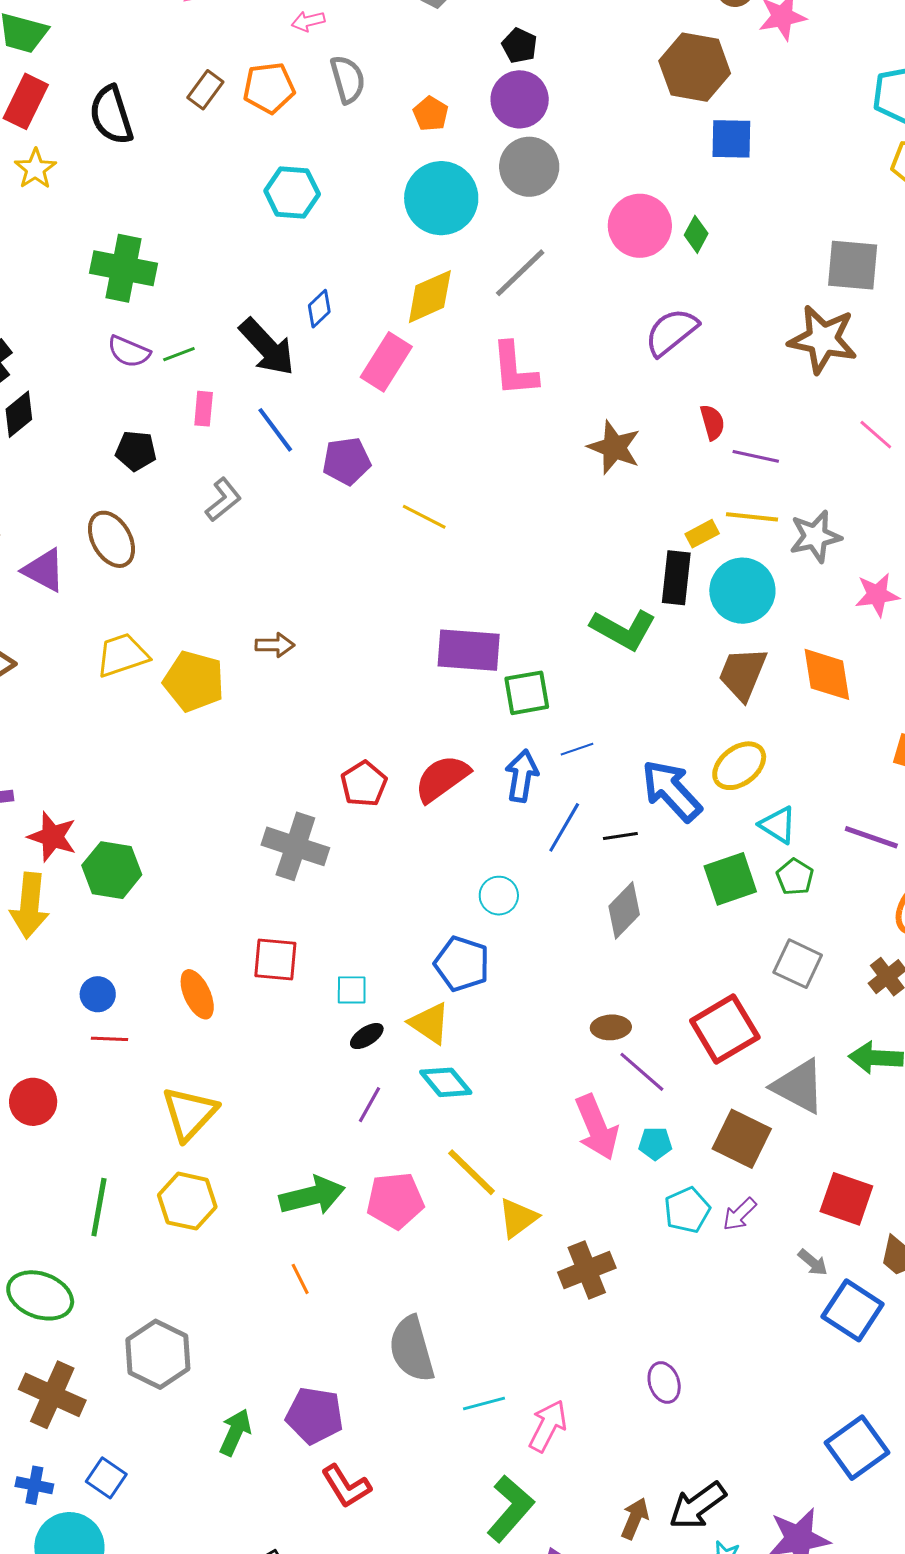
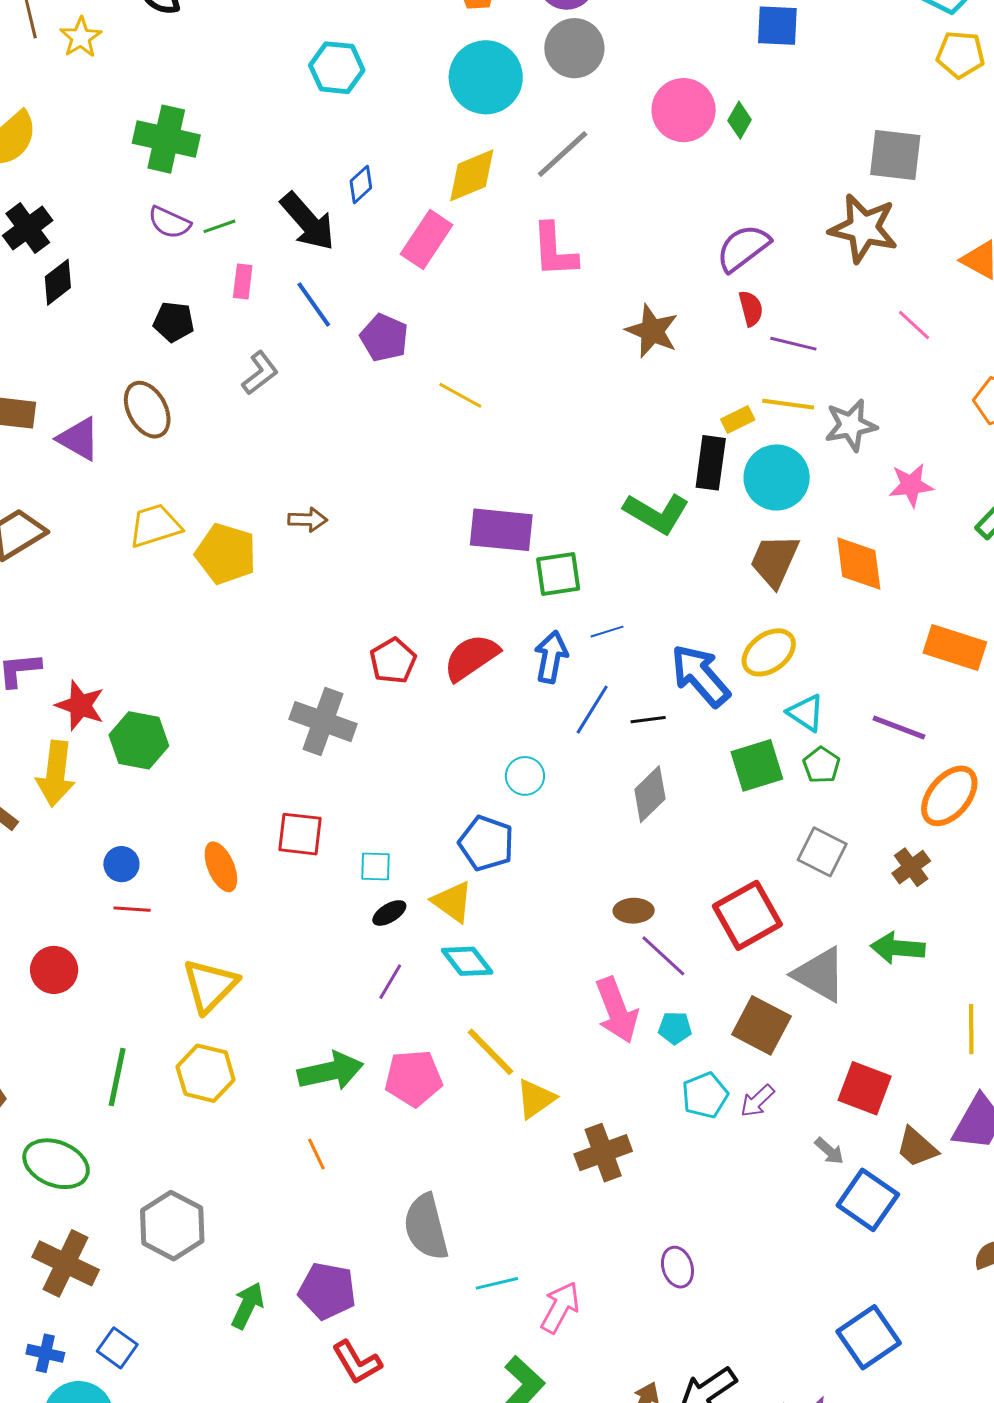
purple semicircle: (671, 332) -> (743, 248), moved
purple pentagon: (347, 461) -> (384, 338), turned 30

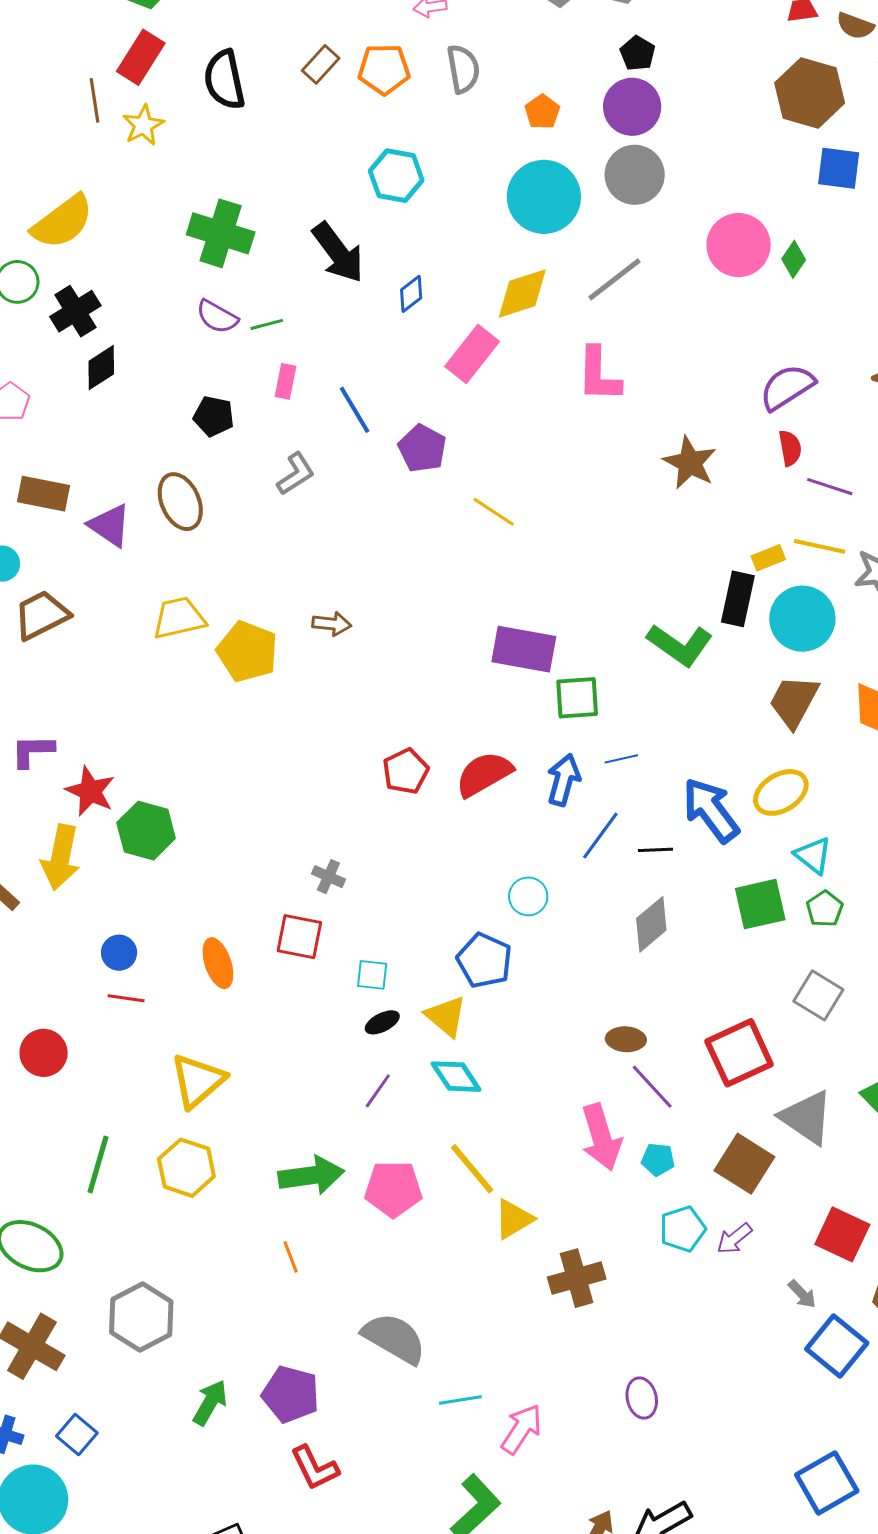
black arrow: (308, 222) -> (338, 253), moved
gray cross: (323, 722) -> (328, 877), moved, size x0.5
gray semicircle: (426, 1227) -> (394, 1338), turned 130

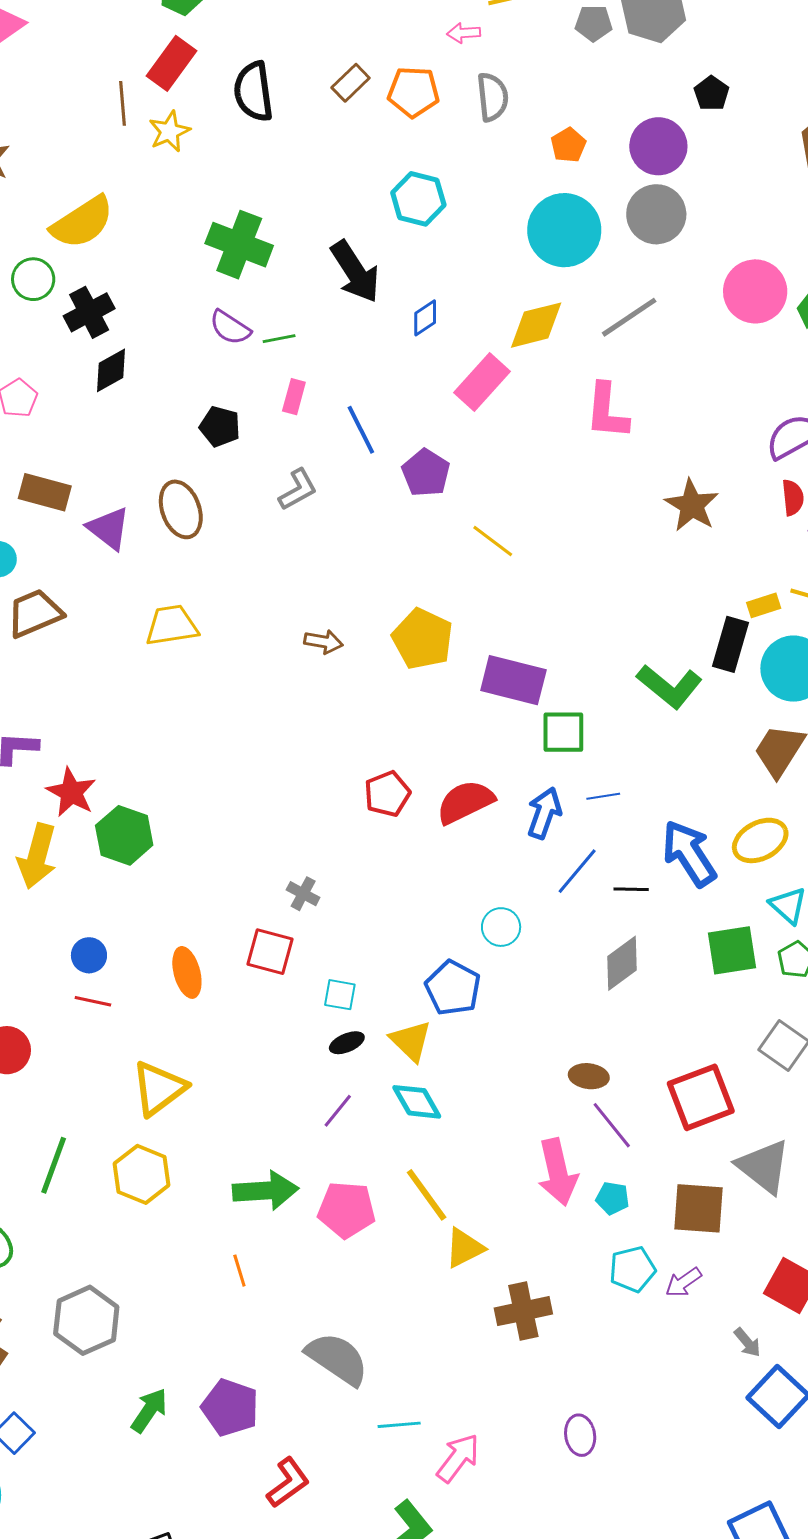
black pentagon: (638, 53) -> (711, 93), moved
yellow pentagon: (247, 651) -> (423, 639), moved
brown square: (744, 1164) -> (699, 1208), turned -32
red L-shape: (315, 1468) -> (288, 1483), moved, turned -104

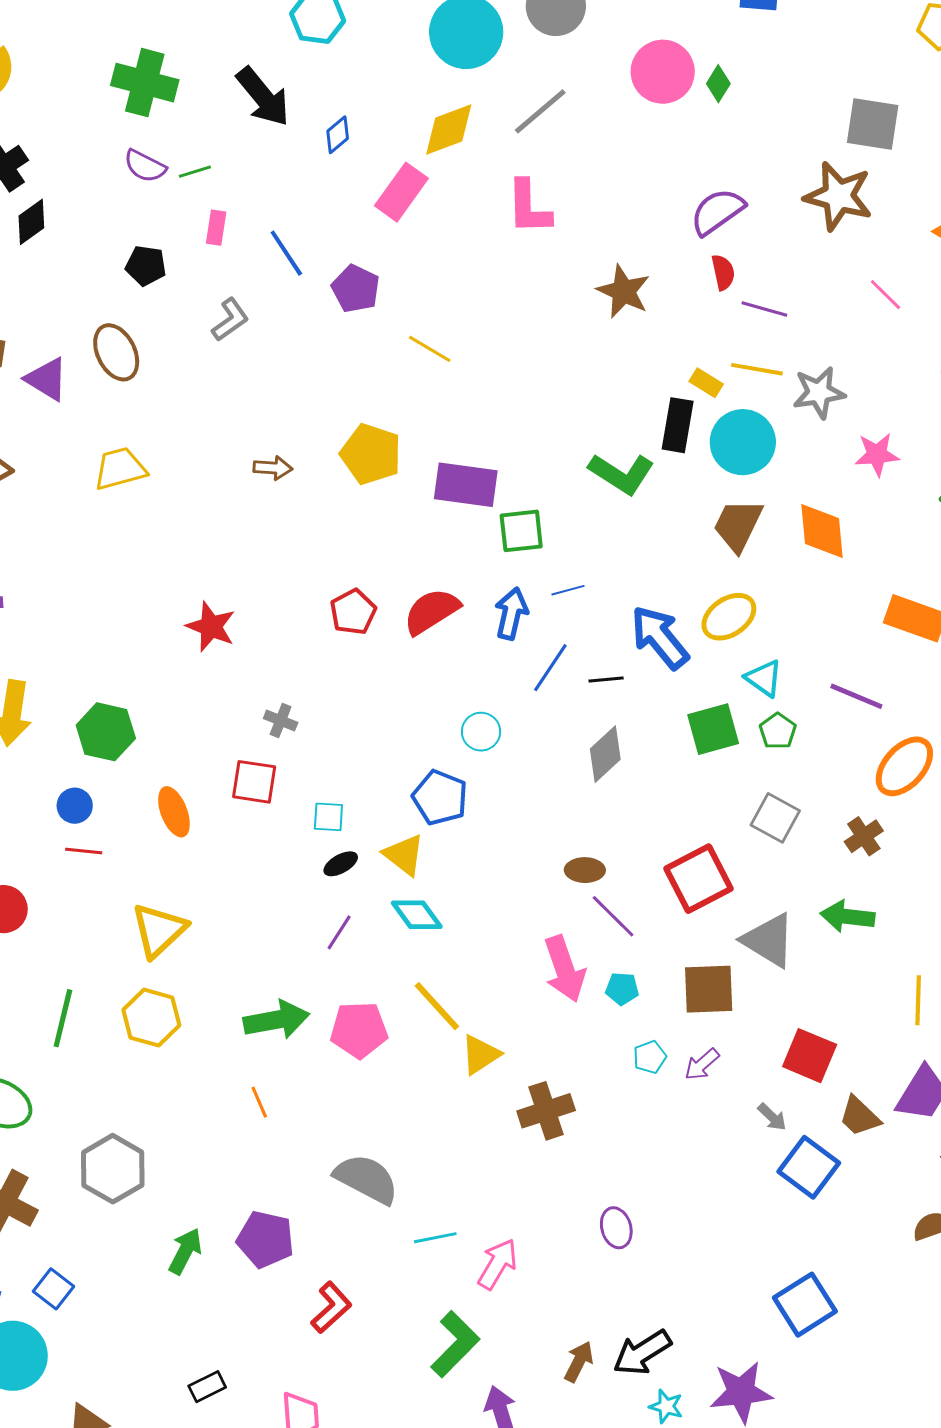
yellow rectangle: (764, 605) -> (706, 383), turned 56
red star: (71, 792) -> (211, 627), moved
green hexagon: (124, 835) -> (106, 732), moved
cyan pentagon: (632, 1269) -> (650, 1057), size x0.7

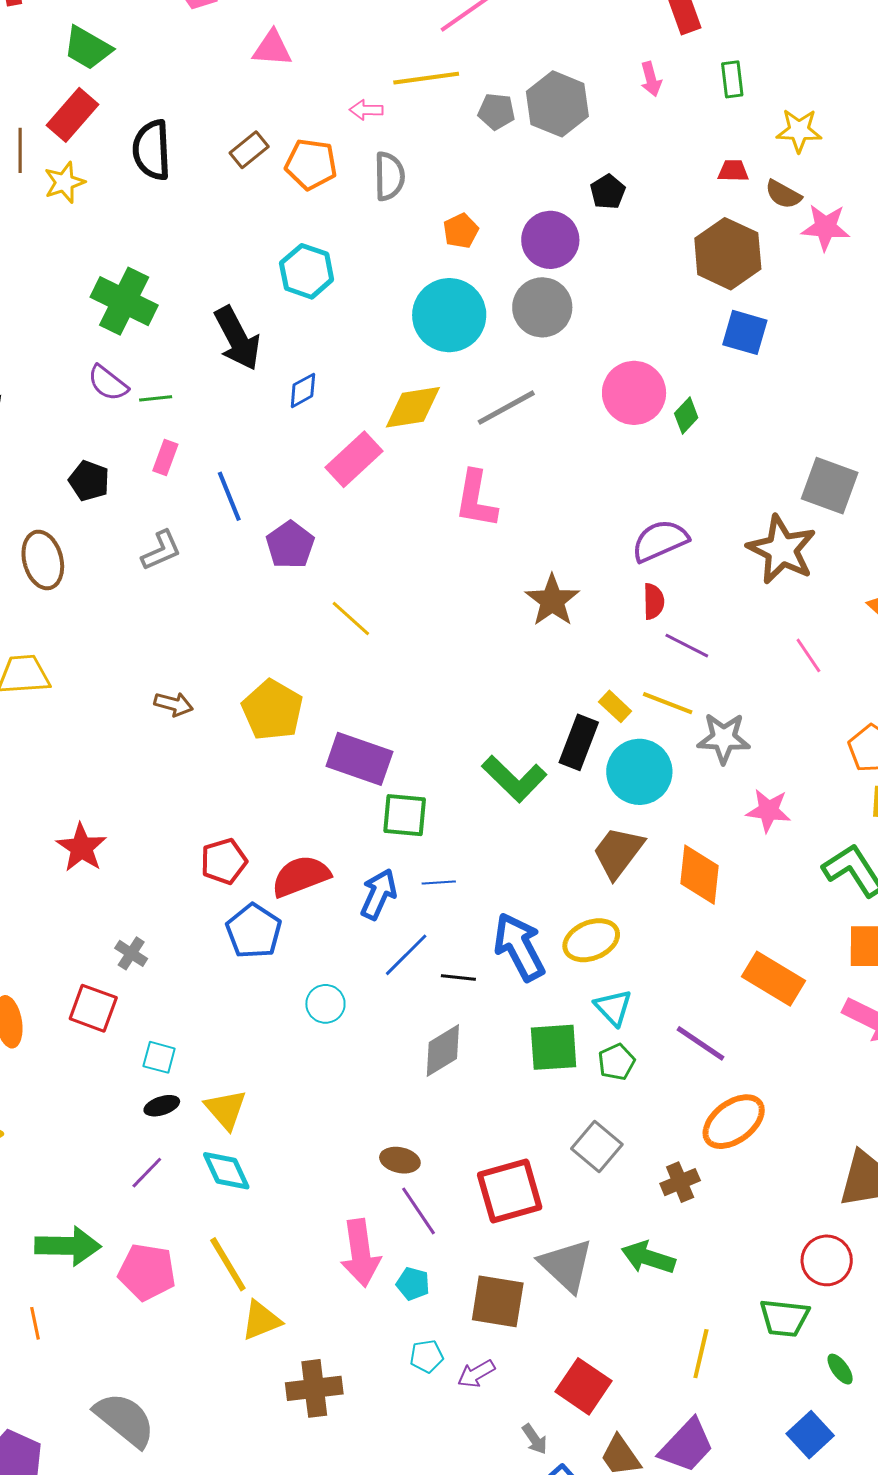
blue pentagon: (440, 798) -> (254, 931), moved

